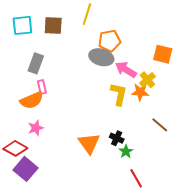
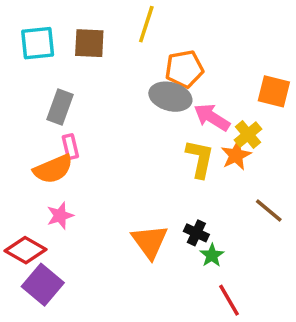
orange star: (140, 92) -> (236, 155), turned -30

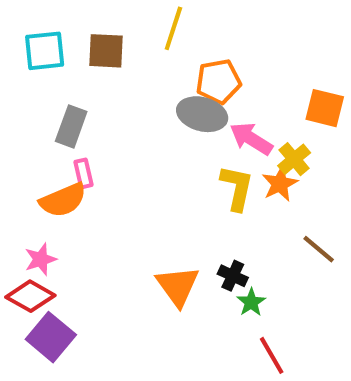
pink star: (60, 216) -> (41, 259), moved

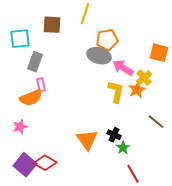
cyan square: (45, 51) -> (20, 39), moved
red diamond: (30, 296) -> (45, 163), moved

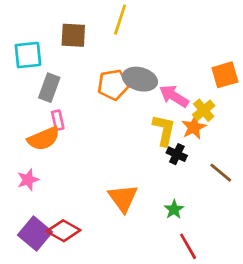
orange pentagon: (107, 40) -> (113, 85), moved
orange square: (159, 53) -> (225, 75), turned -30
black cross: (114, 135) -> (177, 154), moved

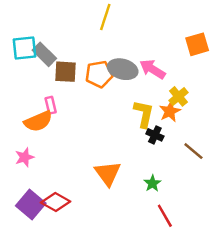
brown square: (73, 35) -> (66, 72), moved
orange square: (225, 75) -> (197, 44), moved
gray rectangle: (49, 88) -> (44, 54), moved, turned -65
pink arrow: (174, 96) -> (152, 69), moved

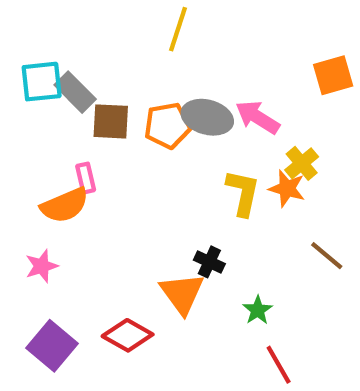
orange star: (170, 111) -> (287, 189), turned -30
black cross: (155, 135) -> (209, 262), moved
red diamond: (56, 202) -> (128, 335), moved

